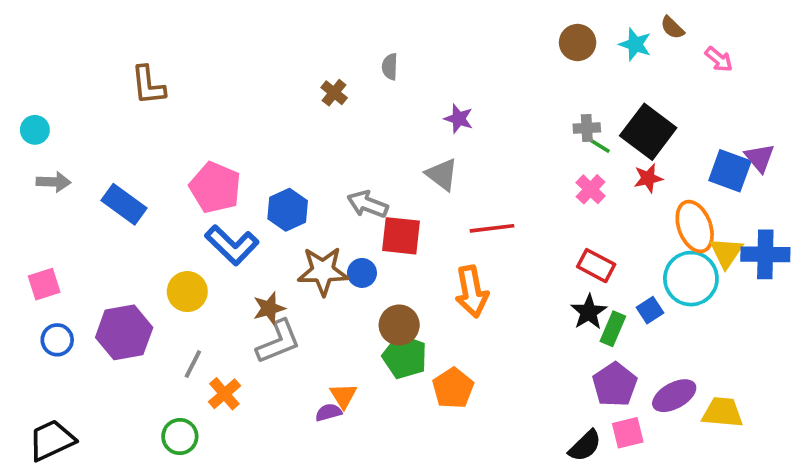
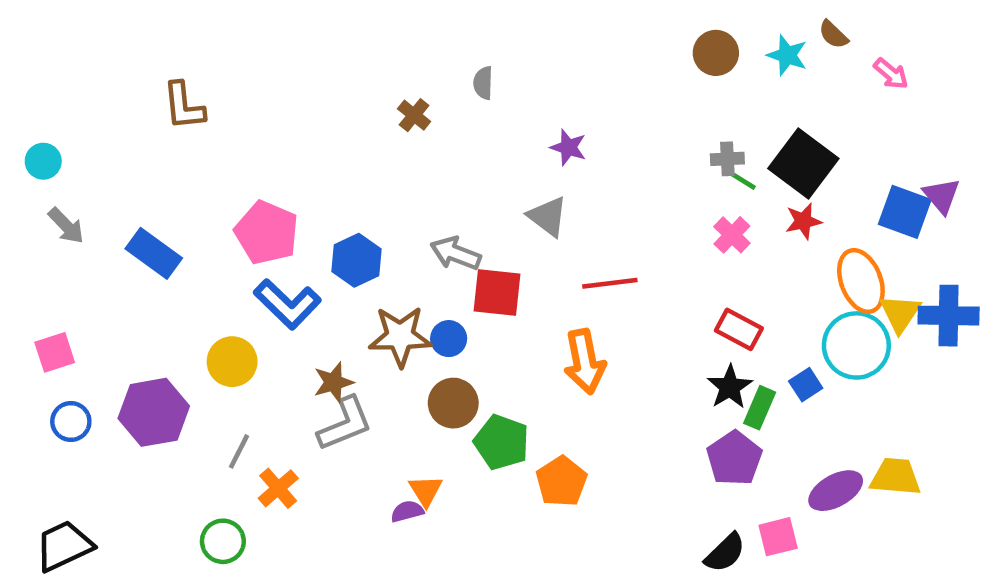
gray arrow: (53, 182) -> (66, 226), turned 44
brown circle: (399, 325) -> (453, 403), moved
purple pentagon: (615, 384) -> (734, 458), moved
yellow trapezoid: (723, 412) -> (896, 477), moved

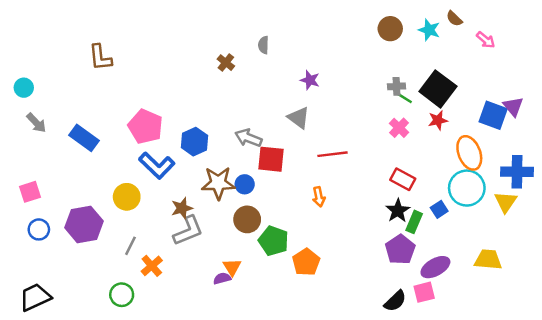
yellow triangle: (900, 313) -> (506, 202), moved
orange arrow: (585, 362) -> (319, 197), size x0.6
purple ellipse: (836, 491) -> (435, 267), moved

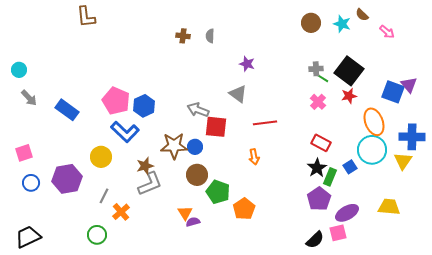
brown L-shape: (100, 58) -> (86, 17), moved
brown cross: (226, 63) -> (183, 36), moved, turned -32
blue hexagon: (194, 142) -> (144, 106), moved
purple semicircle: (222, 278) -> (193, 222), moved

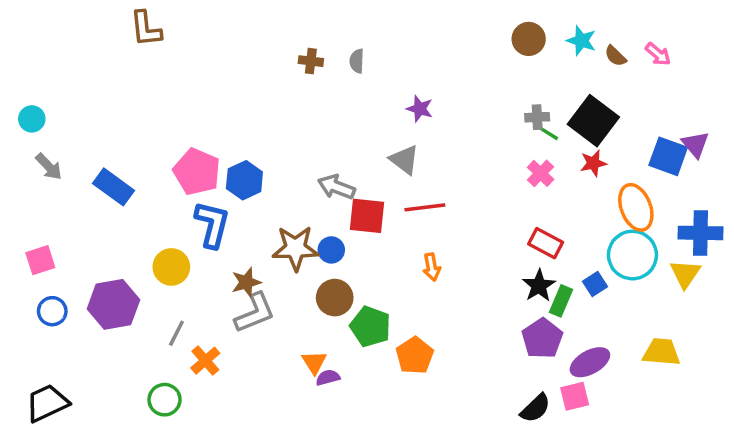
brown semicircle: (362, 15) -> (615, 56), moved
red line: (265, 123) -> (425, 207), moved
blue L-shape: (125, 132) -> (212, 224), turned -120

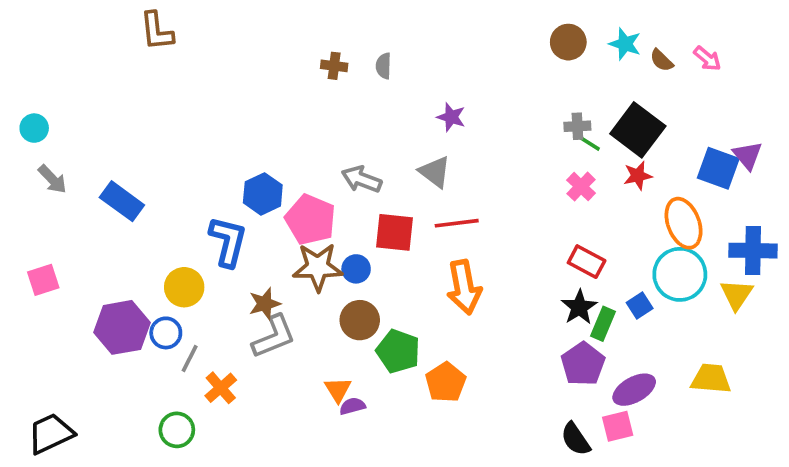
pink pentagon: (197, 172) -> (310, 220), moved
gray arrow: (336, 187) -> (362, 179), moved
orange arrow: (432, 267) -> (464, 287), size x1.8
blue circle: (52, 311) -> (166, 333), moved
black semicircle: (535, 408) -> (576, 439), turned 100

